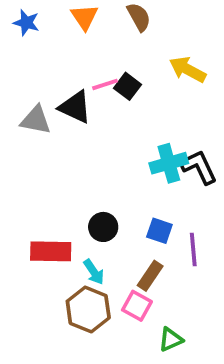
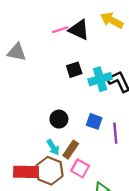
black square: (128, 86) -> (74, 70), moved, turned 35
black triangle: (75, 107) -> (79, 30), moved
red rectangle: (51, 251) -> (26, 172), moved
brown rectangle: (150, 276) -> (71, 150), moved

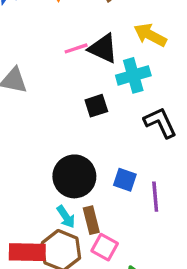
cyan cross: (100, 79) -> (133, 75), moved
black circle: (59, 119) -> (74, 176), size x1.6
brown rectangle: (71, 150) -> (91, 220), turned -48

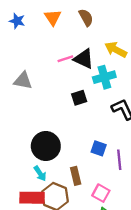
black circle: (74, 176) -> (46, 146), moved
cyan arrow: (66, 217) -> (40, 174), moved
pink square: (105, 247) -> (101, 193), moved

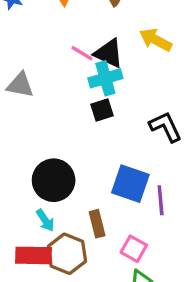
pink line: (65, 59) -> (82, 53), turned 49
cyan cross: (104, 77) -> (105, 78), moved
blue square: (99, 148) -> (130, 184), size x1.6

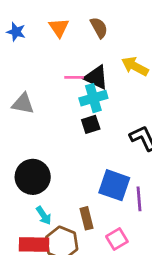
pink line: (82, 53) -> (74, 77), turned -30
black circle: (54, 180) -> (33, 177), moved
pink square: (134, 249) -> (117, 239), turned 30

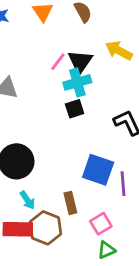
pink line: (74, 77) -> (58, 62), turned -54
black triangle: (96, 77) -> (80, 62), turned 40

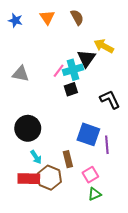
pink line: (58, 62) -> (59, 71), moved
black triangle: (80, 62) -> (86, 58), moved

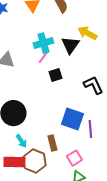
cyan cross: (73, 70) -> (43, 43), moved

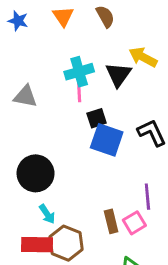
pink line: (43, 57) -> (79, 92), turned -40
blue square: (72, 119) -> (107, 140), moved
brown rectangle: (52, 143) -> (111, 221), moved
pink square: (74, 158) -> (134, 223), moved

